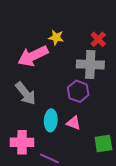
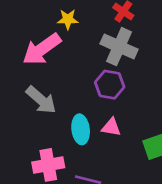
gray cross: (90, 65) -> (119, 47), turned 32

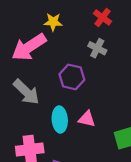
gray cross: (119, 47) -> (97, 48), size x0.6
purple hexagon: (110, 85) -> (72, 77), moved

